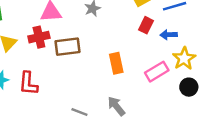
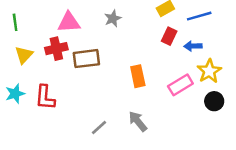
gray line: (79, 112) -> (99, 128), turned -63

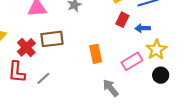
red cross: (56, 49) -> (26, 47), moved, turned -30
gray arrow: (138, 121) -> (111, 88), moved
gray line: (99, 128) -> (43, 78), moved

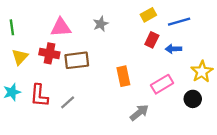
red cross: (26, 47) -> (49, 53), moved, turned -36
yellow star: (156, 50) -> (202, 72), moved
gray arrow: (111, 88) -> (139, 113), turned 90

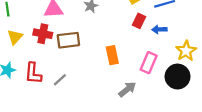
pink rectangle: (162, 84) -> (149, 63), turned -36
black circle: (193, 99) -> (178, 77), size x1.5

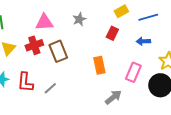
red rectangle: (139, 21) -> (112, 33), moved
red cross: (43, 34) -> (34, 45), turned -30
brown rectangle: (68, 40) -> (58, 51), turned 75

